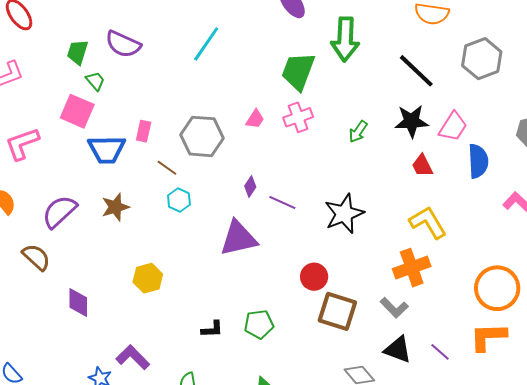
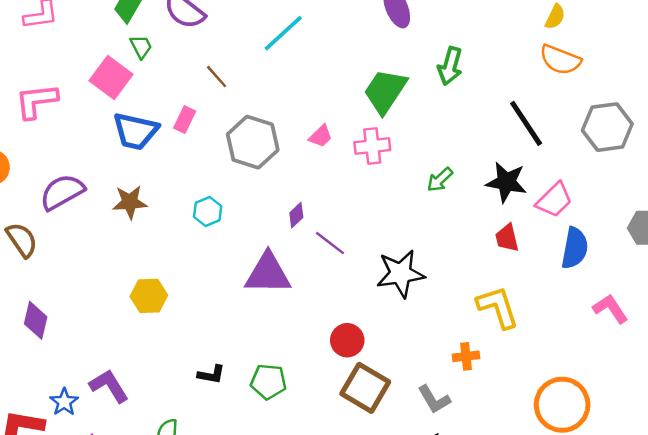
green arrow: (345, 39) -> (450, 66), size x0.7
brown line: (167, 168) -> (217, 77), moved
orange cross: (412, 268) -> (466, 356), size x0.6
purple diamond: (78, 303) -> (36, 320), moved

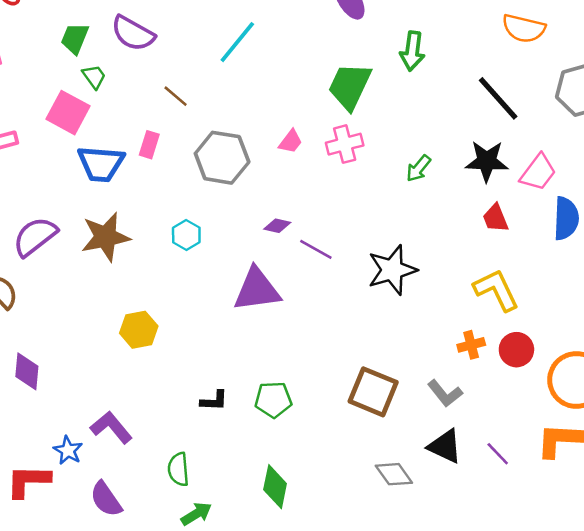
brown star: (130, 202) -> (106, 237), size x1.4
purple diamond: (296, 215) -> (277, 226), turned 65
red circle: (347, 340) -> (516, 350), moved

